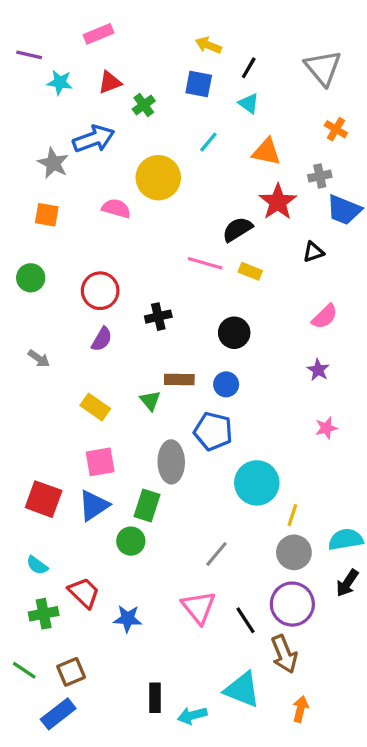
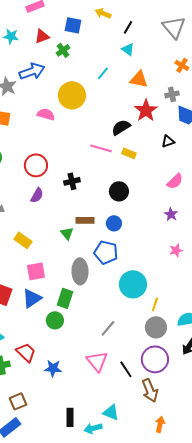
blue square: (199, 84) -> (73, 25), moved
yellow rectangle: (95, 407) -> (23, 240), moved
cyan triangle: (242, 690) -> (111, 412), moved, size x0.7

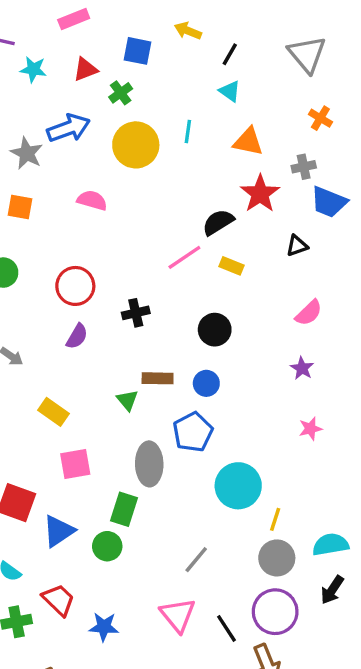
cyan line: (103, 73) -> (188, 131), turned -32
yellow circle: (72, 95) -> (136, 145), moved
pink line: (101, 148) -> (184, 257), turned -50
blue pentagon: (106, 252) -> (193, 432), turned 30
blue triangle: (32, 298) -> (59, 531), moved

